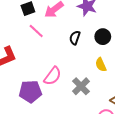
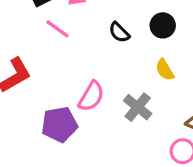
black semicircle: (75, 38) -> (119, 32), turned -56

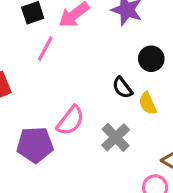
pink line: (57, 29) -> (45, 49), turned 75
black semicircle: (119, 32) -> (122, 88), moved

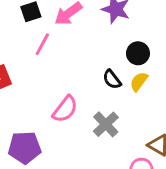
yellow semicircle: (148, 103) -> (139, 82), moved, turned 60
purple pentagon: (35, 145) -> (25, 148), moved

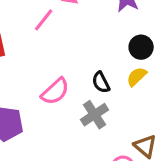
black semicircle: (112, 79) -> (101, 82), moved

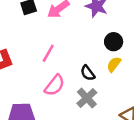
pink line: (44, 20) -> (48, 53), moved

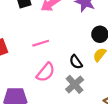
pink line: (48, 53) -> (41, 43), turned 42

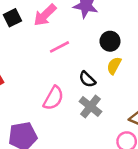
pink line: (41, 43) -> (59, 47), moved

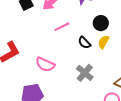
black semicircle: (87, 79) -> (84, 43), moved
pink semicircle: (53, 98) -> (45, 64), moved, turned 84

